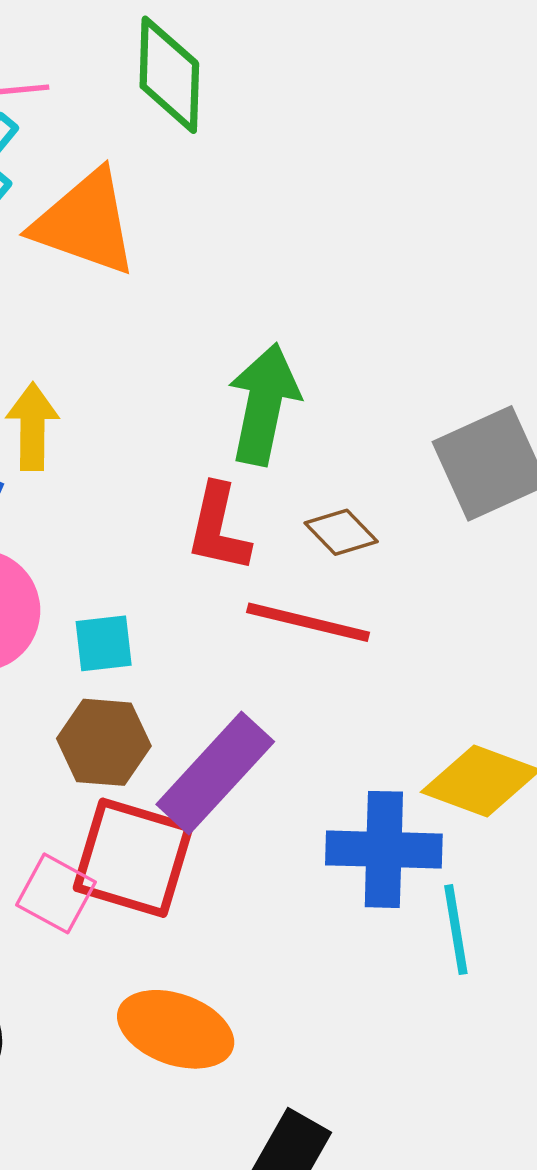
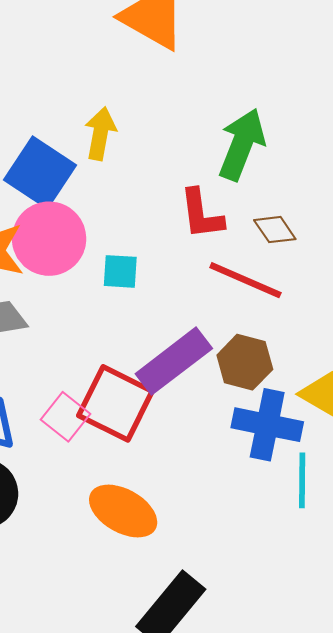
red L-shape: (218, 528) -> (201, 214), turned -30
brown hexagon: (104, 742) -> (245, 362), moved

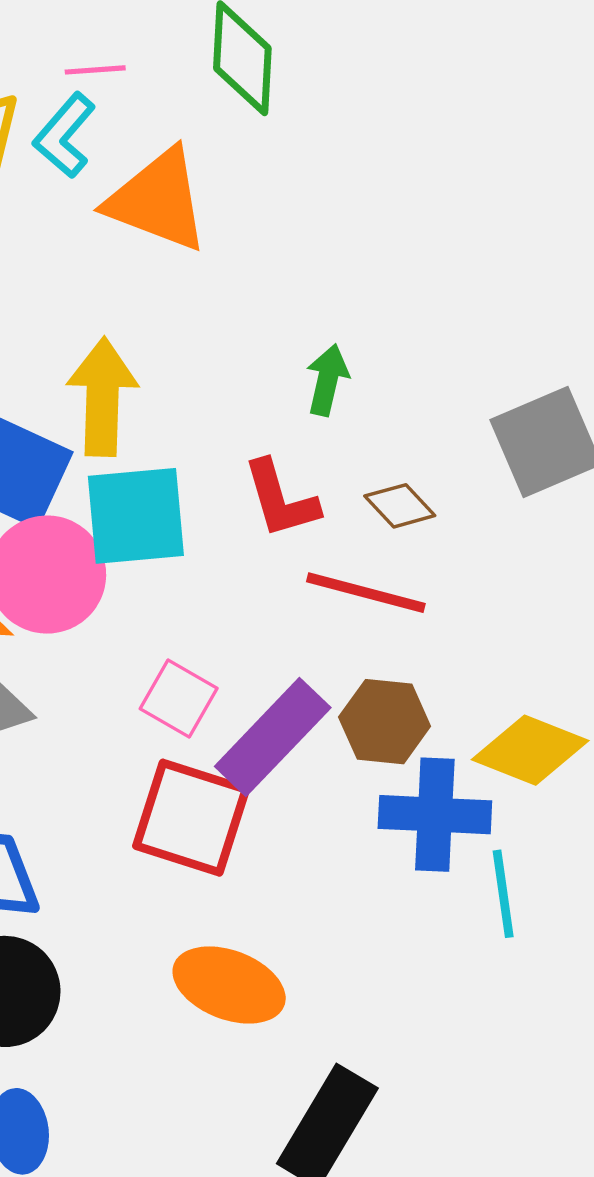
yellow arrow: (100, 134) -> (102, 397), size x1.4
green arrow: (242, 144) -> (327, 380), size x0.6
cyan square: (120, 271) -> (136, 516), moved, size x1.8
pink square: (65, 417) -> (179, 699), moved

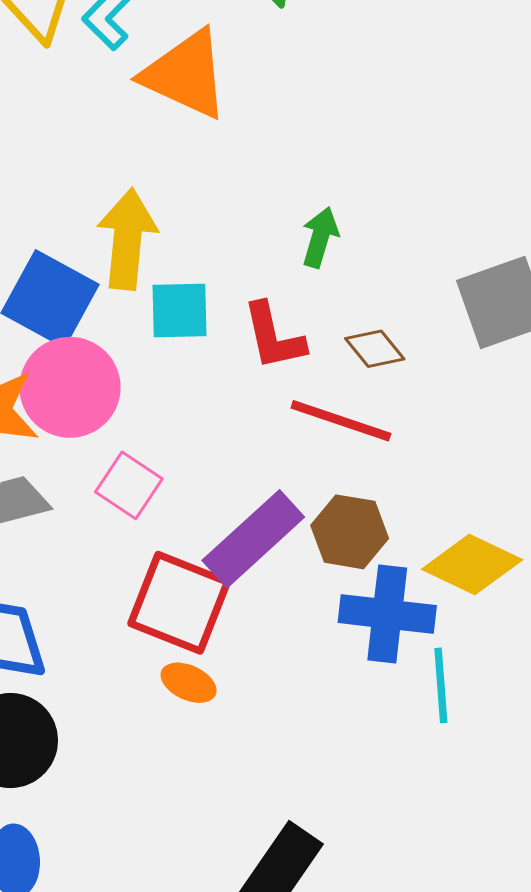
cyan square: (136, 516) -> (179, 310), moved, size x0.7
pink square: (179, 699) -> (129, 485), moved
orange ellipse: (229, 985) -> (189, 683), moved, size x0.6

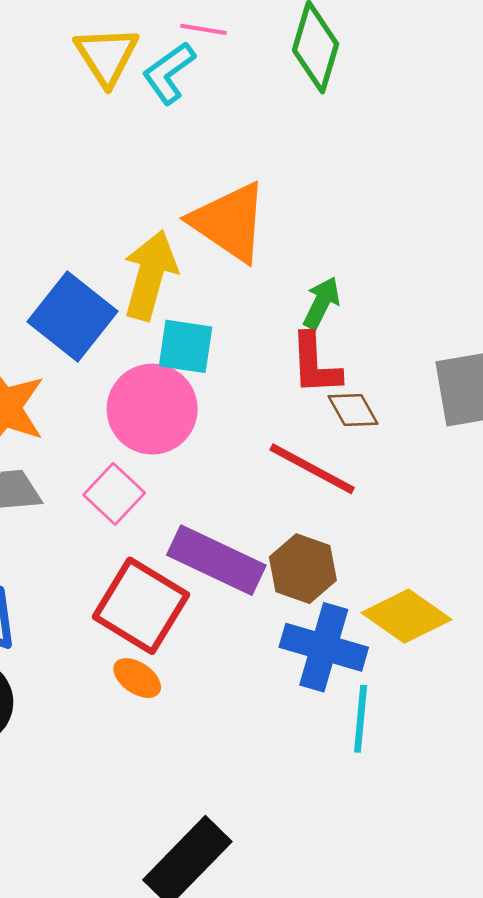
orange triangle: (186, 74) -> (229, 222), moved
red L-shape: (274, 336) -> (315, 364), moved
pink circle: (70, 387) -> (152, 409), moved
purple rectangle: (253, 539) -> (216, 560), turned 58

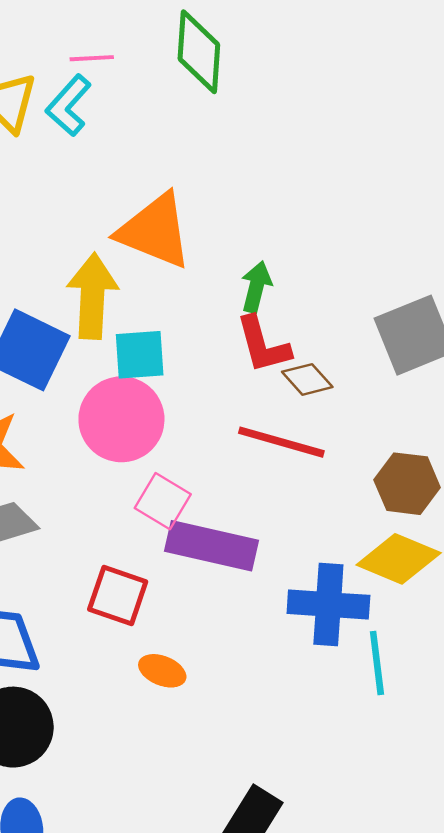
pink square: (114, 494) -> (163, 501), moved
brown hexagon: (303, 569) -> (407, 484), moved
red square: (141, 606) -> (118, 596), moved, size x0.7

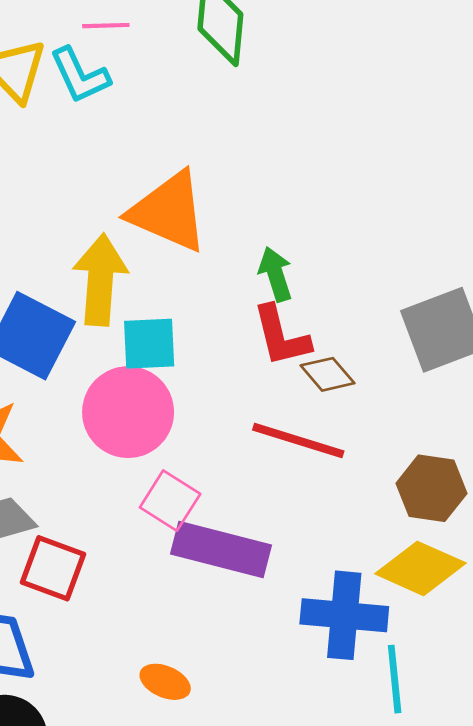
cyan L-shape: (69, 105) -> (80, 75), turned -68
green arrow: (256, 287) -> (276, 274), turned -33
red square: (118, 596) -> (53, 568), moved

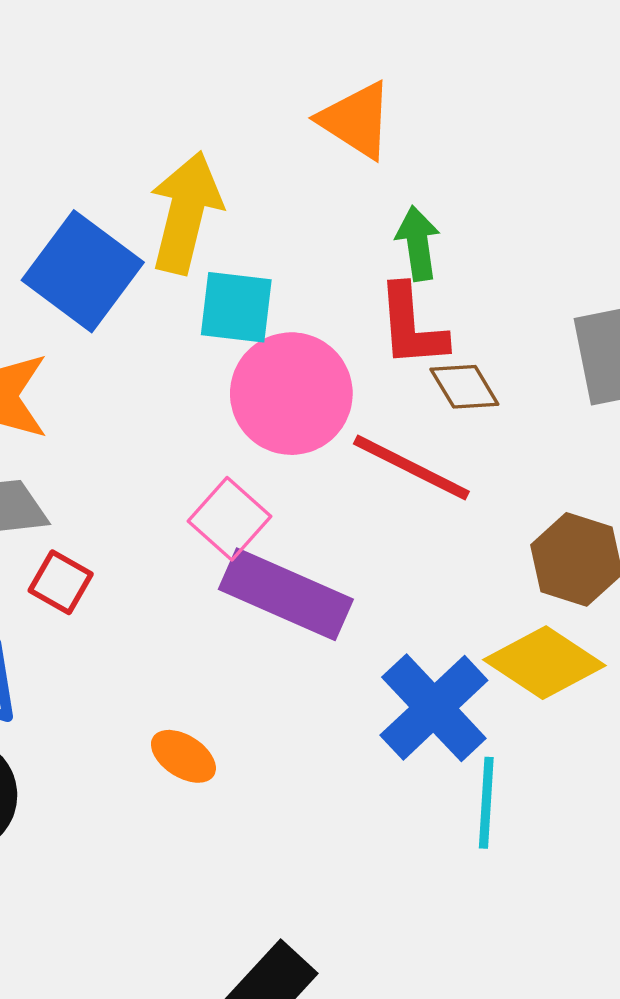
orange triangle: (169, 212) -> (356, 120), moved, size x0.7
pink circle: (128, 412) -> (291, 394), moved
red square: (53, 568) -> (61, 582), size x0.7
blue cross: (344, 615) -> (434, 708), turned 32

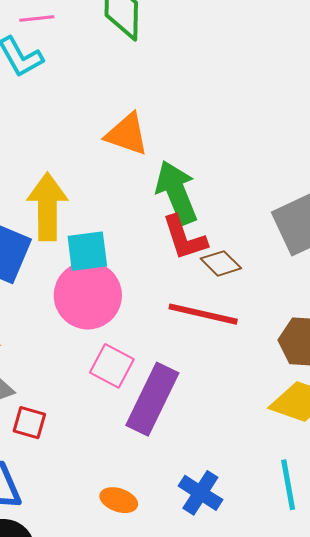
green arrow: (418, 243) -> (177, 192), size x1.6
pink circle: (291, 394) -> (88, 295), moved
purple rectangle: (286, 594) -> (152, 399), turned -74
blue cross: (434, 708) -> (200, 493), moved, size x0.7

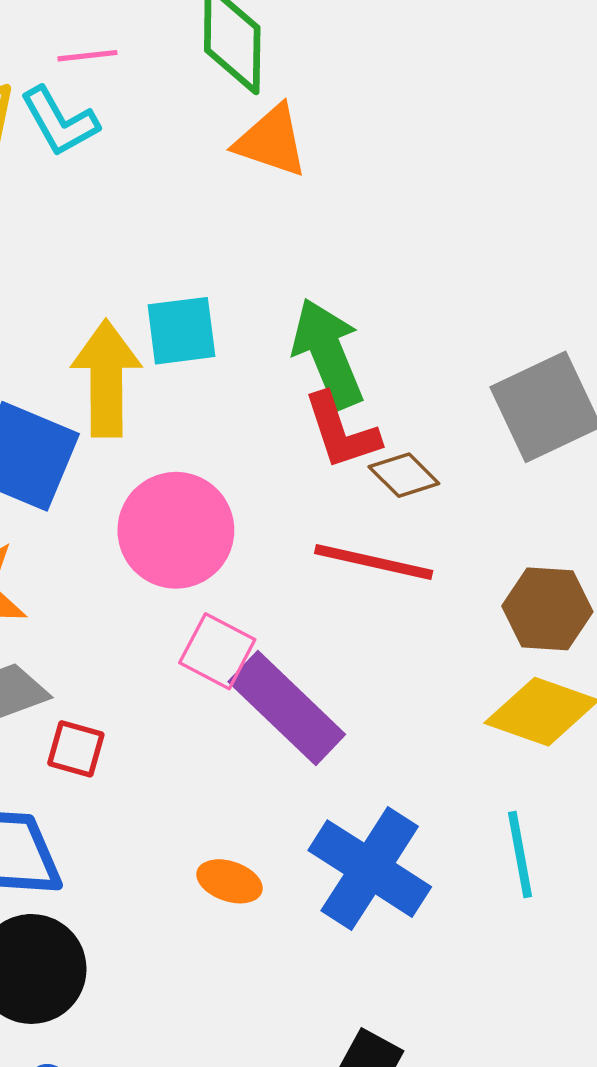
orange triangle: (127, 134) -> (271, 141), moved
cyan square: (87, 251) -> (181, 331), moved
purple rectangle: (152, 399) -> (287, 708), turned -72
blue cross: (200, 493) -> (370, 869), size x1.6

